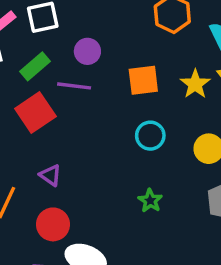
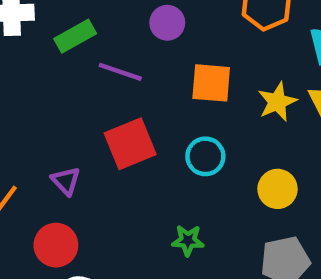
purple circle: (87, 51) -> (167, 23), moved
red square: (35, 113) -> (130, 144), moved
green star: (150, 201) -> (188, 240), turned 30

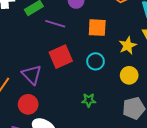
yellow star: (277, 102) -> (128, 46), moved
purple triangle: (66, 181) -> (32, 75), size x1.5

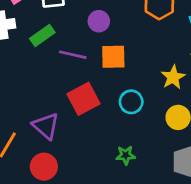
orange square: (97, 28) -> (113, 57), moved

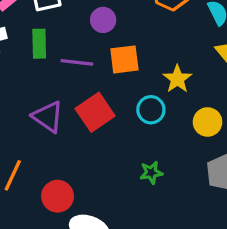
green rectangle: (42, 35) -> (39, 44), turned -50
yellow star: (173, 77) -> (177, 79), moved
purple triangle: (46, 126) -> (48, 117), moved

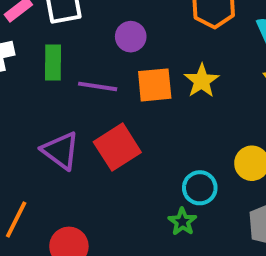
yellow star: (177, 79) -> (202, 81), moved
cyan circle: (151, 110) -> (200, 188), moved
green star: (151, 173) -> (182, 222), turned -30

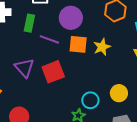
purple circle: (131, 37) -> (71, 18), size x1.5

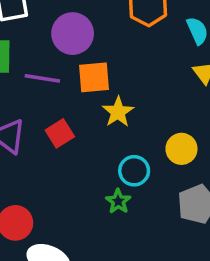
yellow star: (102, 47) -> (118, 112), moved
red square: (53, 72) -> (60, 133), size x0.7

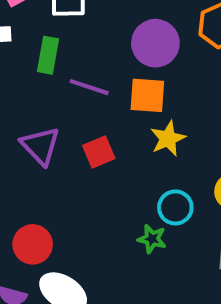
purple circle: (73, 34) -> (155, 43), moved
green star: (118, 201) -> (152, 239), turned -30

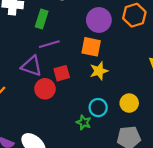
purple line: (89, 87) -> (49, 44), moved, turned -42
purple triangle: (40, 146) -> (32, 66), turned -35
red circle: (33, 244) -> (45, 89), moved

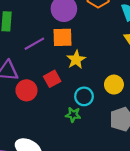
purple line: (49, 44) -> (34, 44), moved
red square: (62, 73) -> (52, 79), moved

